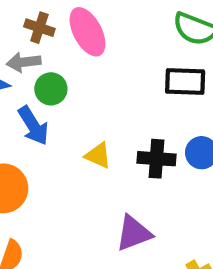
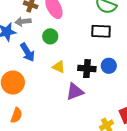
green circle: (51, 89) -> (50, 36), moved
purple triangle: (134, 233) -> (75, 92), moved

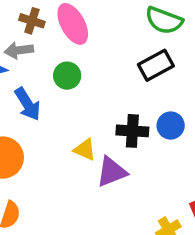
black rectangle: (101, 31) -> (156, 65), turned -30
yellow triangle: (59, 67) -> (85, 150), moved

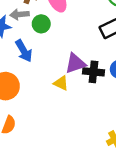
green circle: (67, 76) -> (41, 24), moved
purple triangle: (112, 172) -> (75, 63), moved

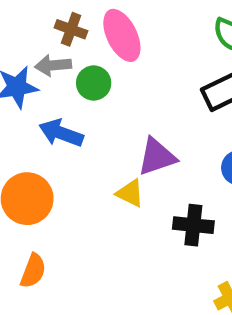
blue arrow: (24, 51) -> (61, 133), turned 140
black cross: (93, 72) -> (193, 225), moved

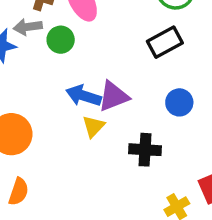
blue arrow: (61, 133) -> (83, 96), moved
yellow triangle: (130, 193) -> (93, 126), turned 50

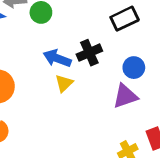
purple triangle: (114, 96) -> (125, 96), moved
black cross: (145, 150) -> (89, 53), moved, turned -30

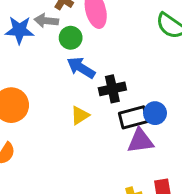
black rectangle: (125, 19) -> (133, 117), moved
blue arrow: (57, 58) -> (81, 68), moved

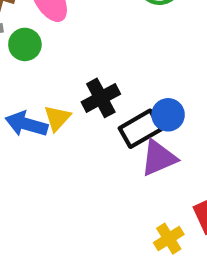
blue arrow: (81, 68) -> (26, 124), moved
yellow triangle: (80, 115) -> (57, 118), moved

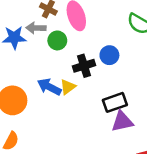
black cross: (101, 98) -> (84, 66), moved
blue circle: (168, 115) -> (109, 55), moved

